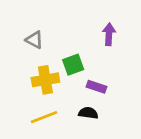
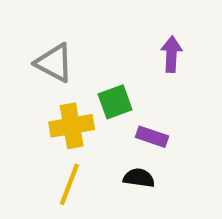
gray triangle: (34, 40) -> (54, 63), size x1.4
yellow line: (44, 117) -> (69, 184), turned -48

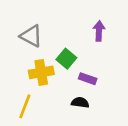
green square: (115, 102) -> (66, 59), turned -30
yellow line: (69, 184) -> (25, 106), moved

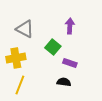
purple arrow: (99, 31) -> (70, 26), moved
yellow cross: (41, 72) -> (16, 58), moved

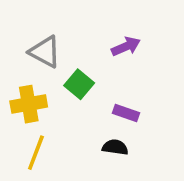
purple arrow: (70, 26) -> (126, 46), turned 63
green square: (53, 47) -> (79, 84), moved

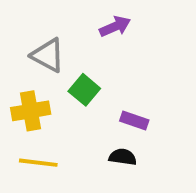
purple arrow: (126, 46) -> (115, 26), moved
yellow line: (36, 153) -> (38, 163), turned 76

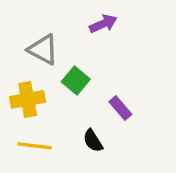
purple rectangle: (134, 120) -> (120, 108), turned 30
black semicircle: (123, 157) -> (93, 141), moved, turned -130

